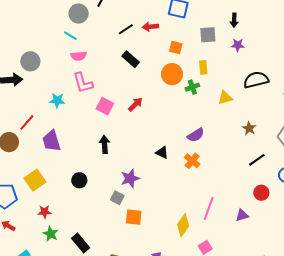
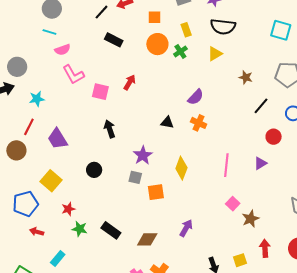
black semicircle: (256, 80) -> (223, 27), moved, turned -145
cyan star: (57, 100) -> (37, 99), moved
yellow diamond: (183, 225) -> (181, 168), moved

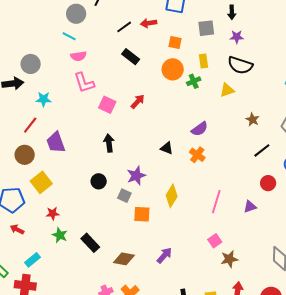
brown circle: (16, 150) -> (25, 155), moved
black circle: (94, 170) -> (99, 181), moved

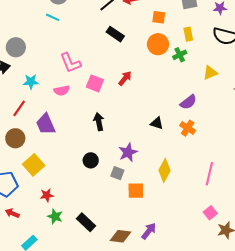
pink semicircle: (78, 56) -> (62, 91), moved
yellow triangle: (227, 90) -> (210, 73), moved
purple arrow: (164, 255) -> (149, 231), moved

